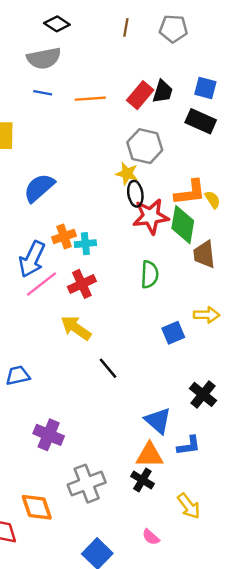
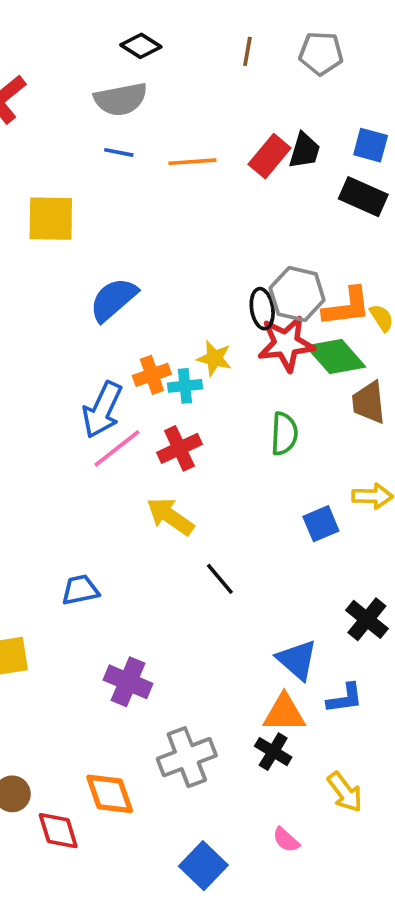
gray hexagon: (145, 146) -> (297, 294), moved
yellow star: (127, 174) -> (214, 358), moved
green diamond: (183, 225) -> (336, 356), turned -51

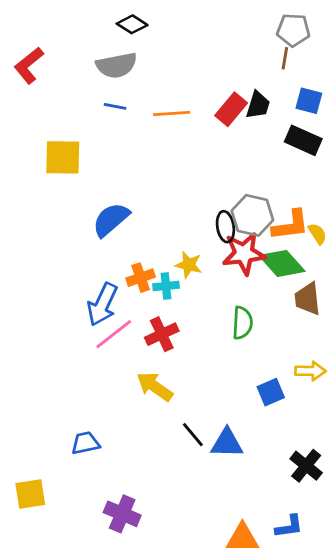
brown line: (247, 51) -> (285, 58), moved
gray pentagon: (321, 53) -> (293, 30), moved
blue triangle: (297, 660) -> (227, 443), moved, turned -40

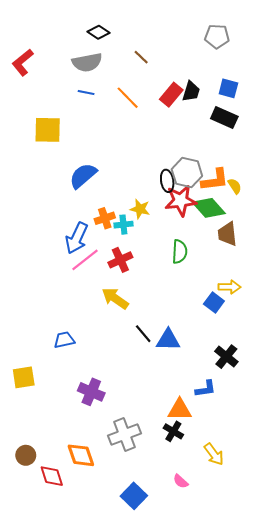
brown line: (285, 58) -> (141, 57), moved, turned -56
orange line: (172, 113) -> (128, 98), turned 50
blue square: (271, 392) -> (214, 302), moved, turned -30
blue L-shape: (289, 527) -> (206, 389), moved

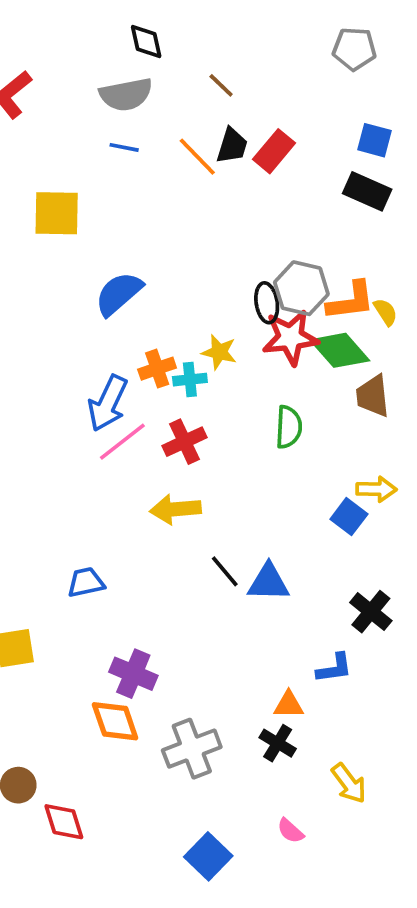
black diamond: (99, 32) -> (146, 42), turned 45
black trapezoid: (191, 91) -> (232, 146), moved
yellow arrow: (115, 298) -> (175, 509), turned -40
orange triangle: (180, 410) -> (289, 705), size x0.7
orange diamond: (81, 455) -> (115, 721), moved

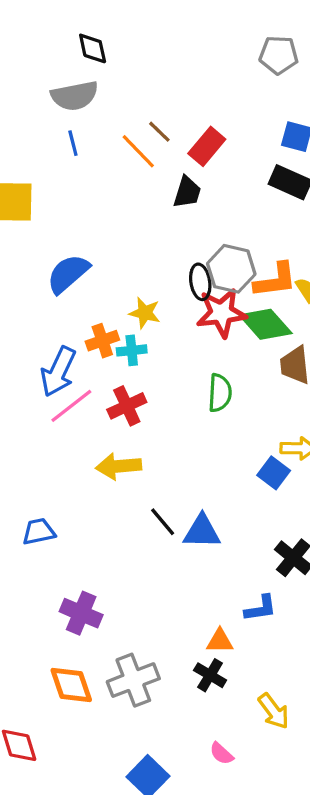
brown line: (221, 85) -> (159, 132), moved
black trapezoid: (232, 146) -> (187, 192), moved
blue line: (124, 147) -> (73, 143), turned 65
yellow star: (219, 352) -> (145, 313), moved
orange diamond: (115, 721) -> (71, 685), moved

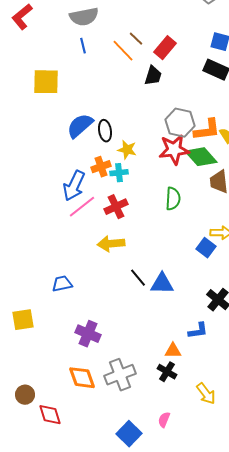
black ellipse: (200, 282) -> (105, 131), moved
pink semicircle: (221, 754) -> (164, 420), moved, turned 70

